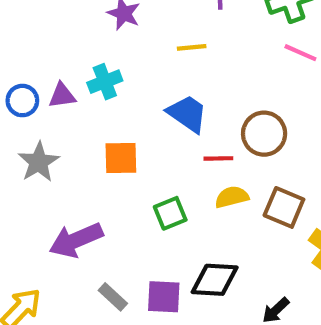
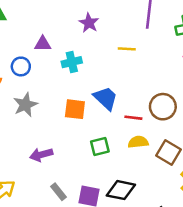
purple triangle: (62, 96) -> (43, 44), moved
blue trapezoid: (187, 114) -> (106, 98), moved
purple arrow: (76, 240) -> (41, 155), size x0.7

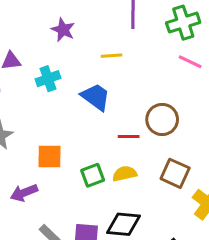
blue trapezoid: (106, 98) -> (96, 97), moved
orange square: (75, 109) -> (49, 157), moved
yellow semicircle: (138, 142) -> (125, 174), moved

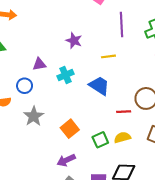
orange square: (49, 157) -> (70, 129), turned -36
purple arrow: (24, 193) -> (66, 160), moved

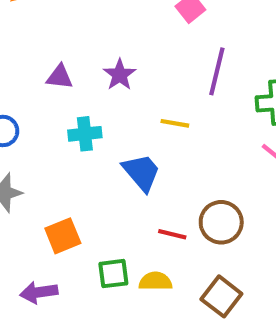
purple triangle: (39, 64) -> (60, 77), moved

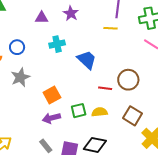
yellow line: (175, 123) -> (110, 28), moved
purple arrow: (39, 292) -> (51, 118), moved

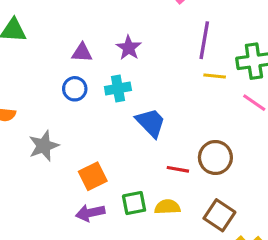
yellow line: (110, 28) -> (215, 76), moved
cyan cross: (57, 44) -> (118, 89), moved
blue circle: (17, 47) -> (75, 89), moved

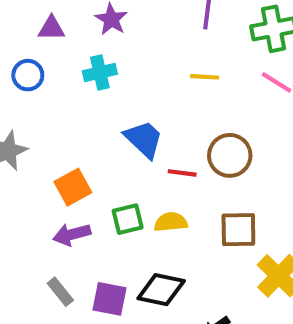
yellow line: (215, 76) -> (205, 77), moved
blue circle: (75, 89) -> (28, 75), moved
blue trapezoid: (151, 123) -> (144, 139), moved
brown square: (219, 215) -> (238, 230), turned -32

